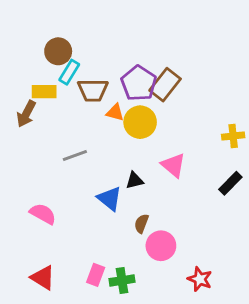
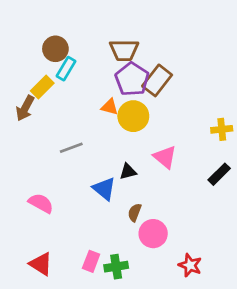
brown trapezoid: (93, 90) -> (124, 50), moved
yellow rectangle: (44, 92) -> (42, 87), turned -45

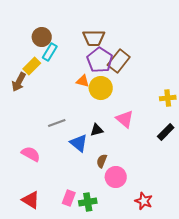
gray line: (71, 148) -> (57, 123), moved

